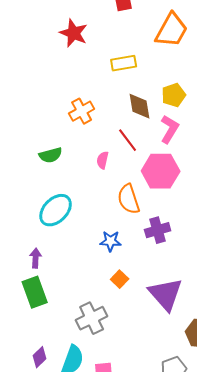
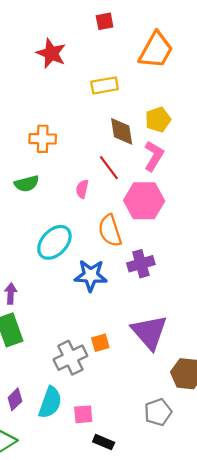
orange cross: (82, 111) -> (43, 139), moved, turned 30
cyan ellipse: (56, 210) -> (54, 242), moved
blue star: (111, 241) -> (91, 275), size x1.4
orange square: (120, 279) -> (100, 343), moved, turned 30

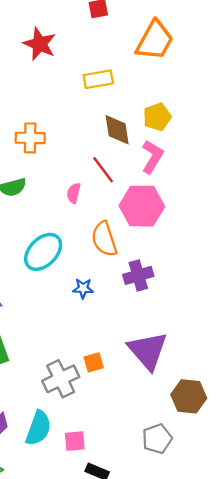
blue star: (91, 275) -> (83, 288), size x0.6

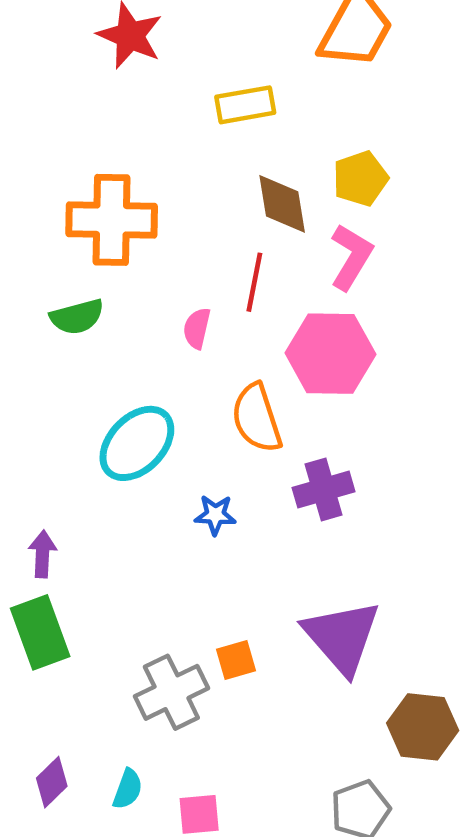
orange cross: (30, 138) -> (112, 220), size x1.5
red line: (103, 170) -> (254, 282), turned 48
cyan semicircle: (38, 428) -> (128, 789), size x0.6

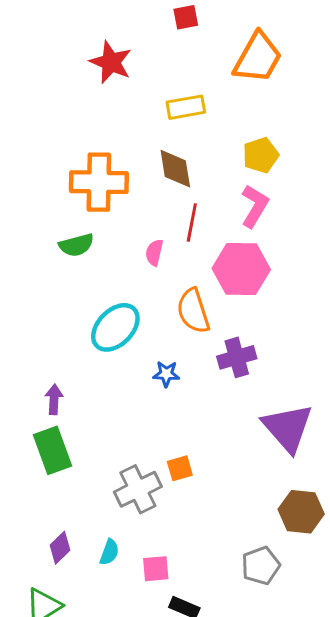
brown diamond: (282, 204) -> (175, 169), moved
purple triangle: (342, 637) -> (288, 428), moved

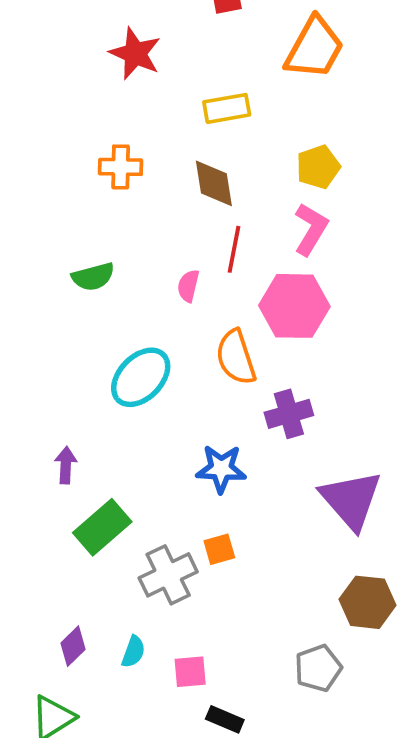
orange cross: (99, 182) -> (121, 167), moved, size x0.6
blue star: (166, 374) -> (221, 469), moved, size x1.5
green rectangle: (52, 450) -> (102, 527), moved, turned 69

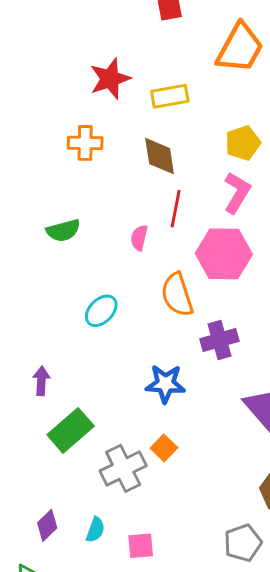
red star: (135, 54) -> (110, 79), moved, turned 30
cyan ellipse: (141, 377) -> (101, 311), size x0.7
orange square: (219, 549) -> (164, 448), turned -30

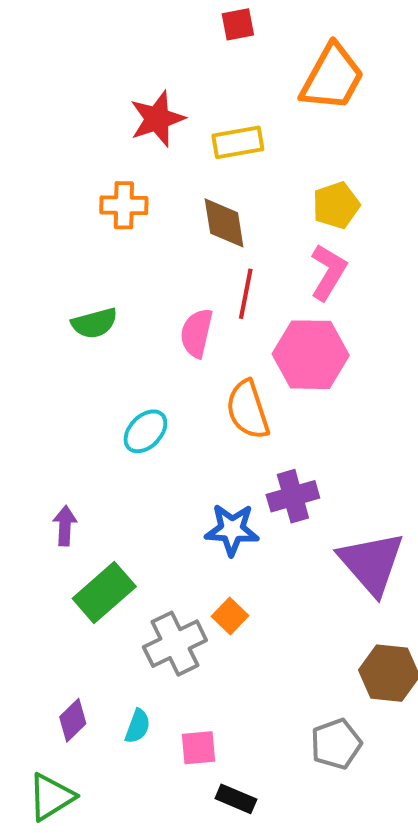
pink semicircle: (139, 238) -> (197, 333), size x1.4
purple cross: (219, 340) -> (293, 496), moved

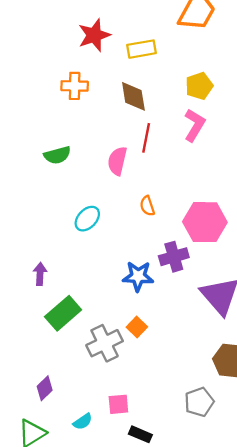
pink hexagon: (311, 355) -> (205, 222), moved
orange semicircle: (248, 410) -> (147, 206), size x0.6
cyan semicircle: (138, 726) -> (83, 422), moved, turned 36

